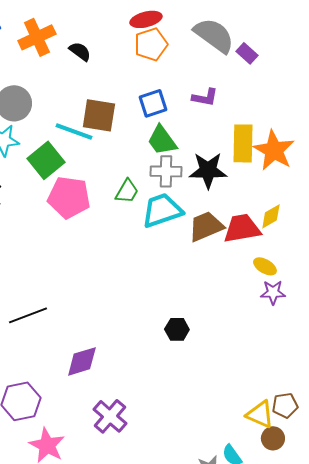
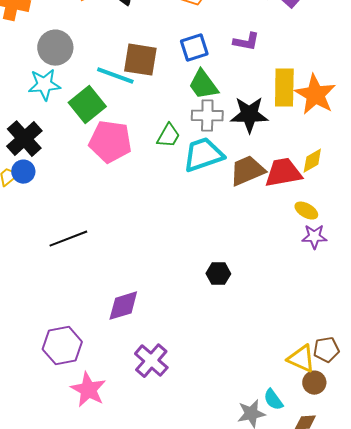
black line: (28, 315) -> (68, 239), moved

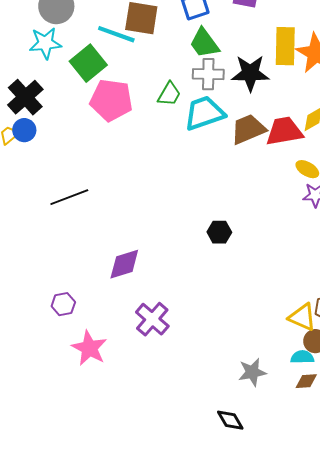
purple hexagon: (62, 346) -> (63, 304), size x0.6
cyan semicircle: (273, 400) -> (302, 357), moved, turned 125

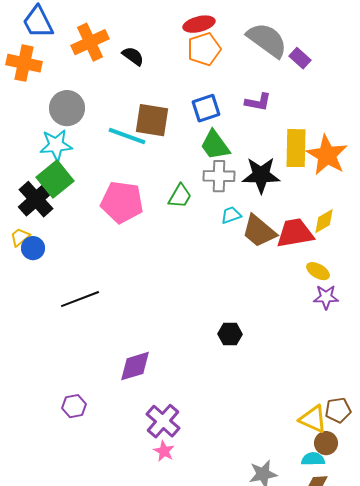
green square: (88, 63) -> (55, 179), moved
cyan trapezoid: (204, 113) -> (231, 215), moved, size x0.5
brown trapezoid: (248, 129) -> (259, 231), turned -117
blue circle: (24, 130) -> (33, 248), moved
pink star: (89, 348) -> (164, 451), moved, size x0.6

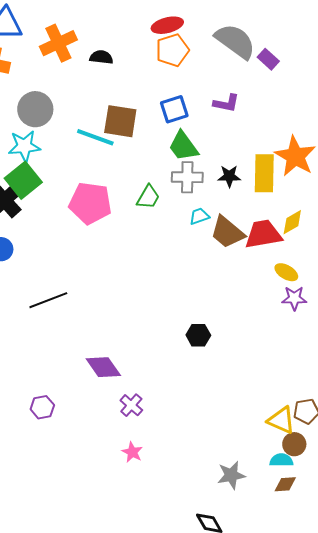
black semicircle: (133, 56) -> (101, 57), turned -30
yellow rectangle: (296, 148) -> (264, 173), moved
black star: (261, 175) -> (229, 176), size x0.6
purple diamond: (135, 366) -> (103, 367), turned 72
purple cross: (163, 421) -> (131, 405), moved, size x0.7

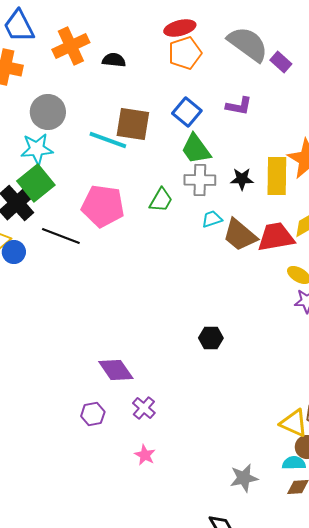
blue square: (174, 109) -> (187, 112), turned -32
black line: (48, 300) -> (61, 236), moved, turned 42
purple hexagon: (42, 407) -> (93, 414), moved

